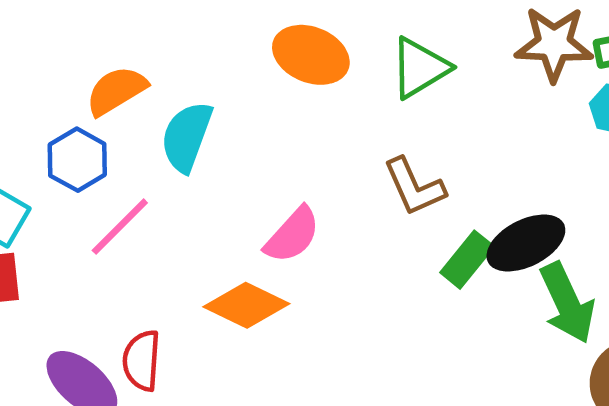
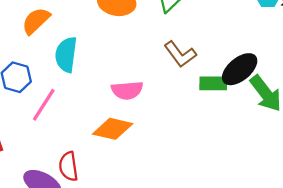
orange semicircle: (116, 91) -> (36, 21), moved
pink semicircle: (292, 235) -> (127, 90), turned 56
green rectangle: (467, 260) -> (213, 83), turned 64

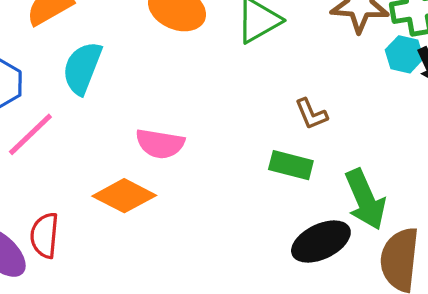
brown L-shape: (180, 54) -> (311, 114), moved, size x0.7
black ellipse: (240, 69) -> (321, 242), moved

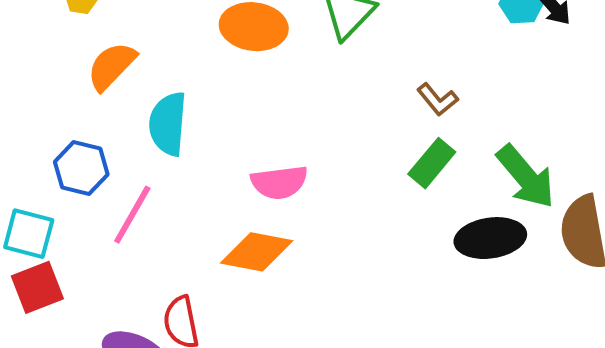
green rectangle: (291, 165) -> (432, 163), turned -48
black ellipse: (321, 242) -> (490, 238), turned 34

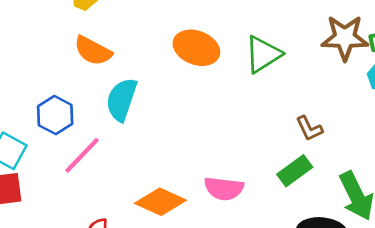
orange semicircle: (112, 66) -> (93, 51), turned -120
pink semicircle: (279, 182) -> (224, 189), moved

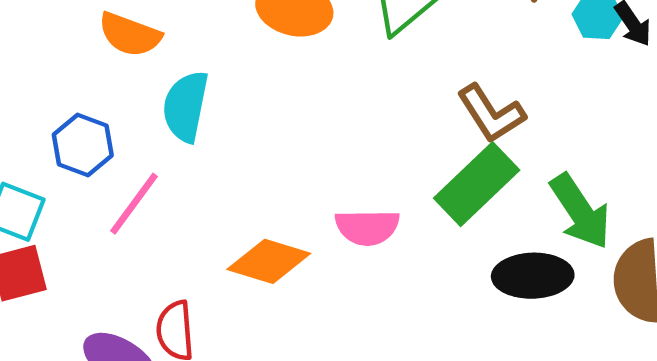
brown L-shape: (309, 128) -> (491, 114), size x1.5
green rectangle: (295, 171) -> (477, 184), size x1.5

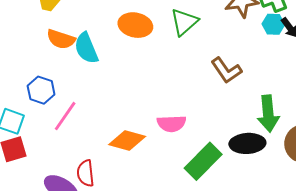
cyan semicircle: (186, 106) -> (86, 48), moved, turned -32
green rectangle: (477, 184) -> (203, 161), moved
green arrow: (580, 211) -> (268, 114), turned 30

